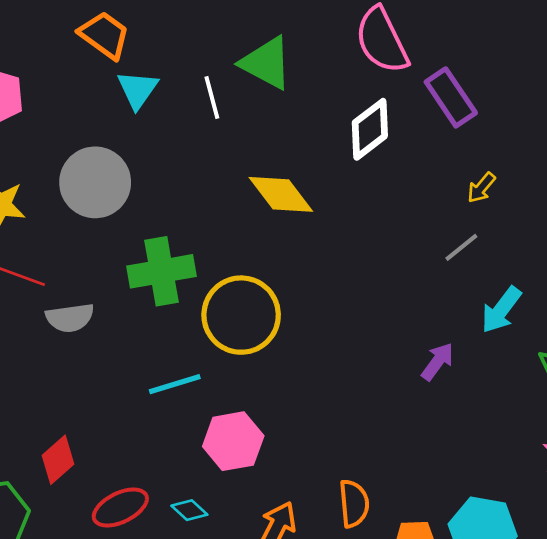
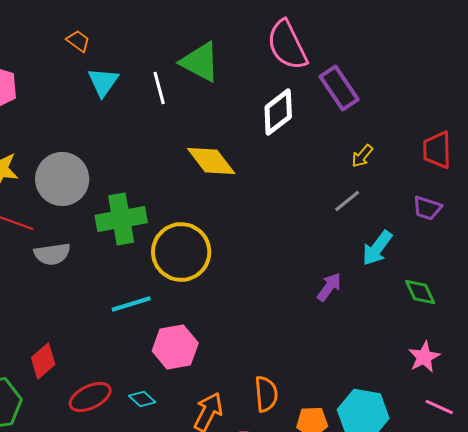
orange trapezoid: (104, 35) -> (78, 41), size x0.6
gray circle: (95, 182) -> (62, 179), moved

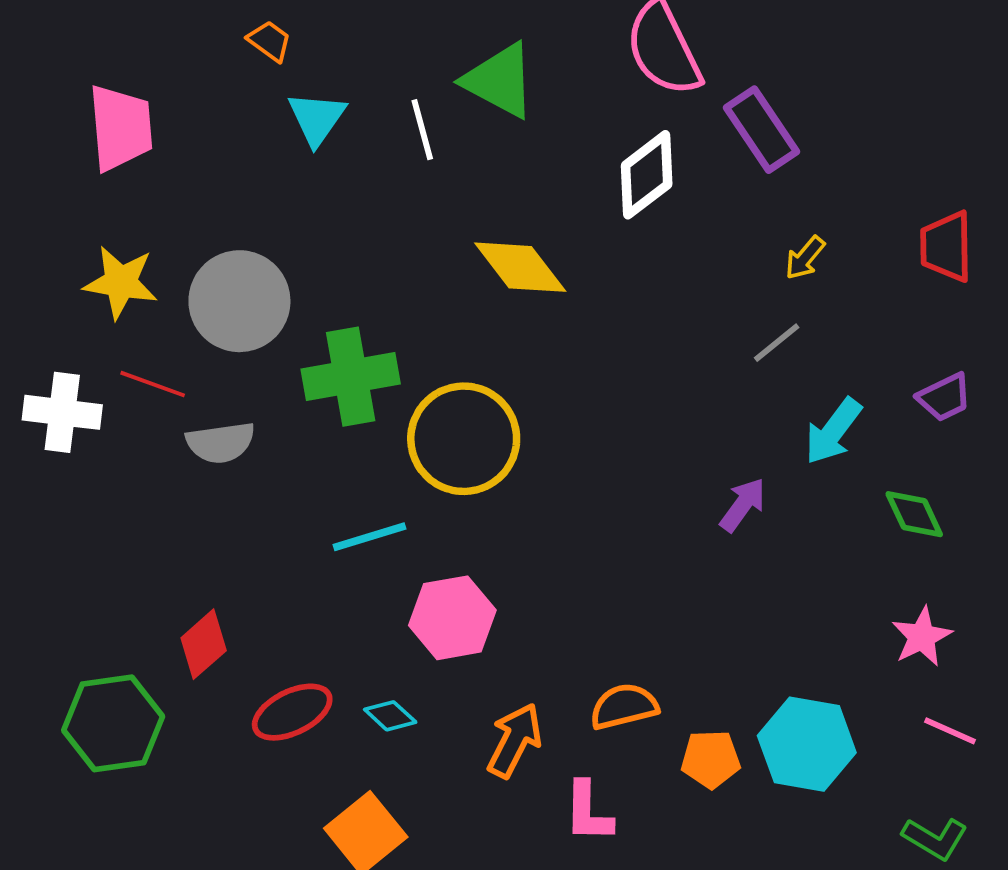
purple trapezoid: (427, 208) -> (944, 397), moved, turned -44
orange semicircle: (266, 394) -> (624, 706), turned -99

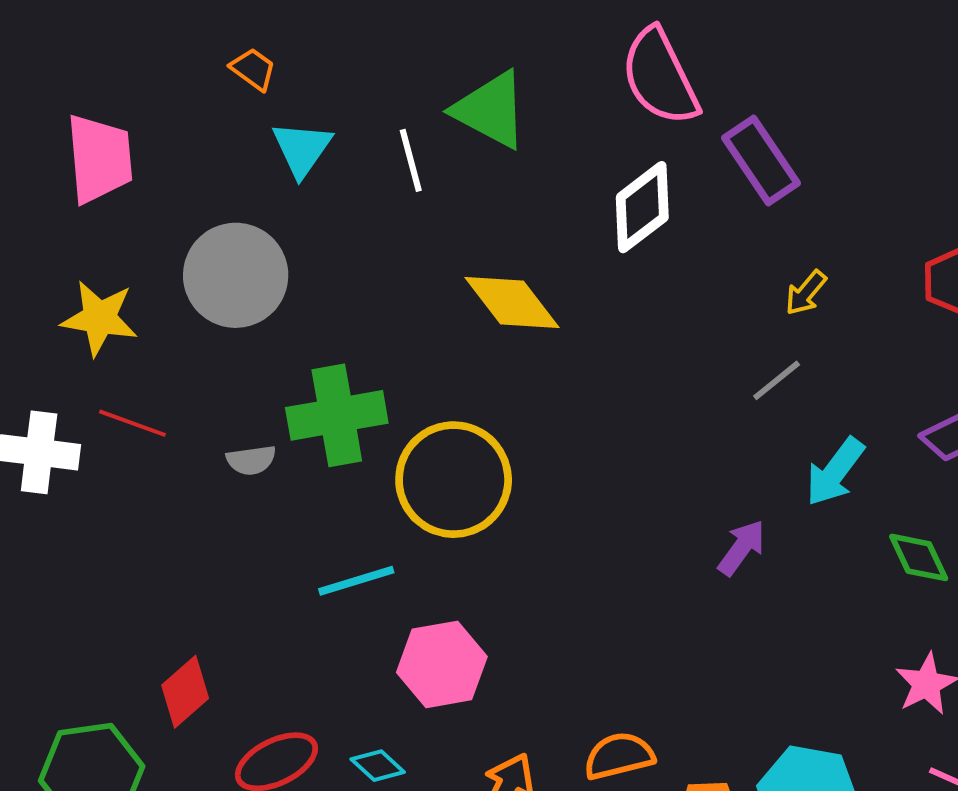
gray circle: (239, 301) -> (236, 275), moved
gray semicircle: (221, 443) -> (251, 460), moved, size x0.7

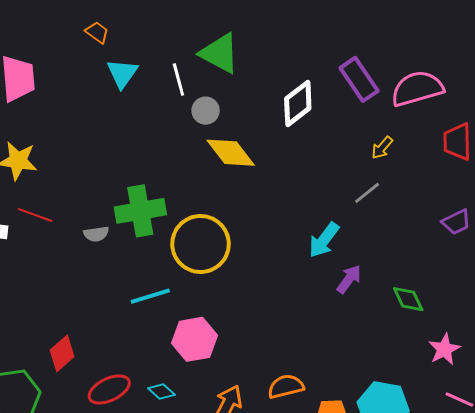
pink semicircle: (660, 77) -> (417, 88), moved, turned 100
gray circle: (236, 275) -> (206, 111), moved, size x0.5
cyan arrow: (835, 472) -> (324, 240), moved
green diamond: (919, 557) -> (408, 299), moved

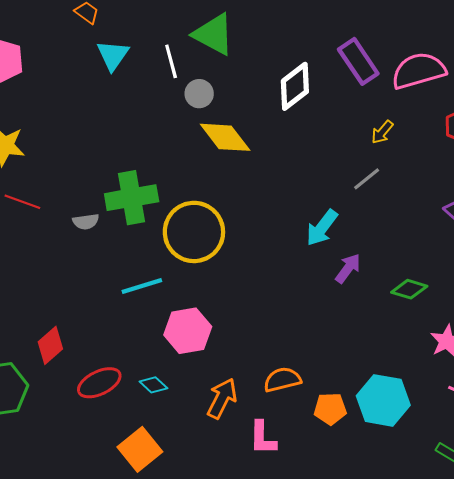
green diamond: (408, 299) -> (409, 289), turned -48

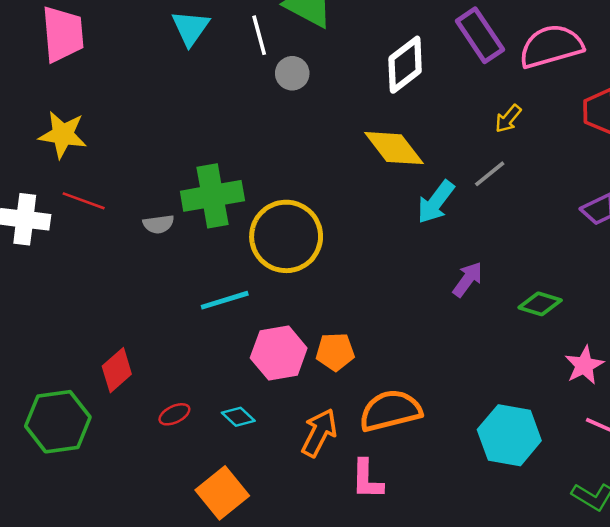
yellow diamond: (225, 137) -> (394, 148), moved
cyan arrow: (322, 228) -> (436, 202), moved
orange semicircle: (282, 380) -> (390, 411), size x1.4
red ellipse: (99, 383) -> (174, 414), size x0.6
orange pentagon: (330, 409) -> (335, 352), moved

